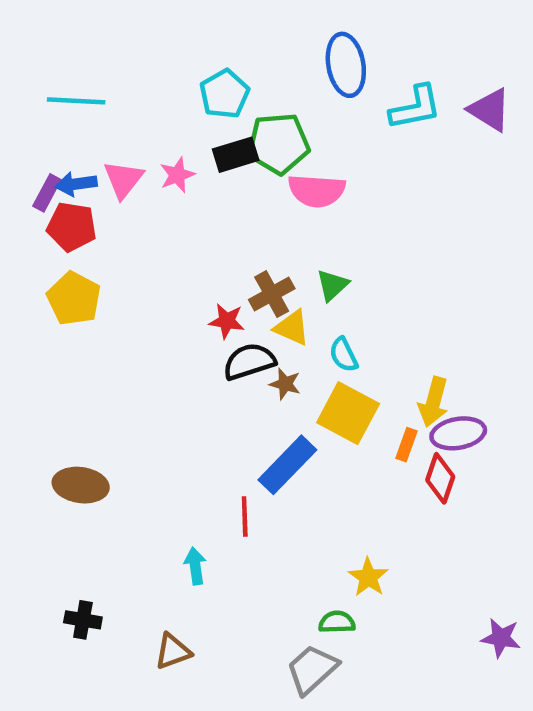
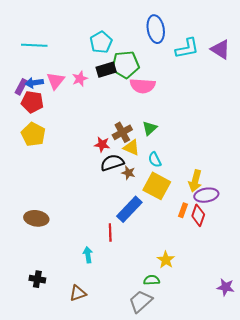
orange rectangle: (406, 445) -> (183, 210), moved

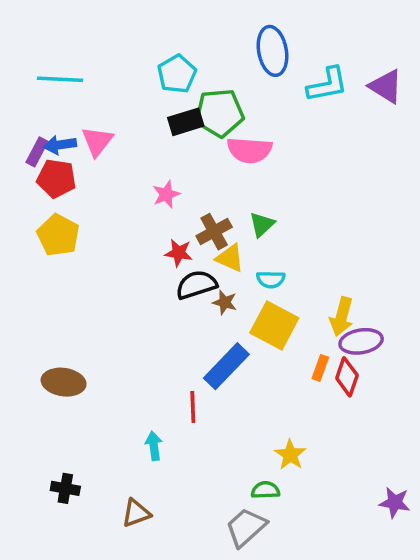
pink star: (80, 79) -> (166, 194), moved
cyan semicircle: (155, 160) -> (271, 279), turned -63

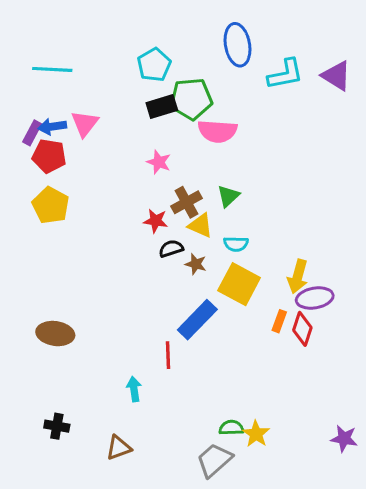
pink star: (166, 194) -> (159, 162), moved, turned -30
black semicircle: (196, 285) -> (171, 249), size x0.7
yellow star: (290, 455) -> (256, 434), moved

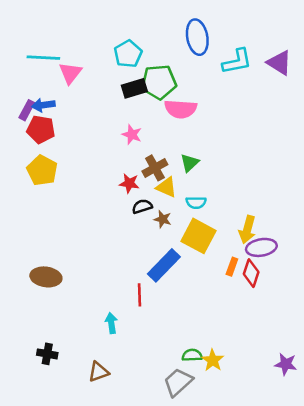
pink triangle: (85, 124) -> (70, 73), moved

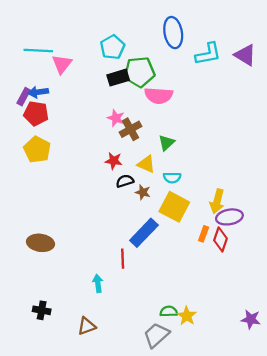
brown cross: (155, 168) -> (130, 129), moved

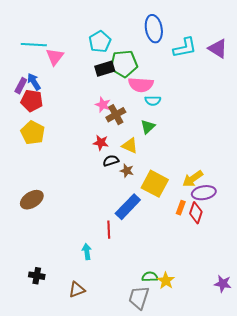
blue arrow: (38, 92) -> (34, 82), turned 66
cyan semicircle: (172, 178) -> (153, 101), moved
yellow arrow: (217, 201) -> (193, 179), turned 40
brown ellipse: (40, 243) -> (32, 200), moved, turned -40
gray trapezoid: (156, 335) -> (139, 298), turned -30

